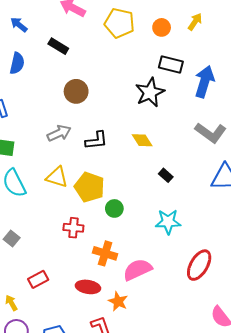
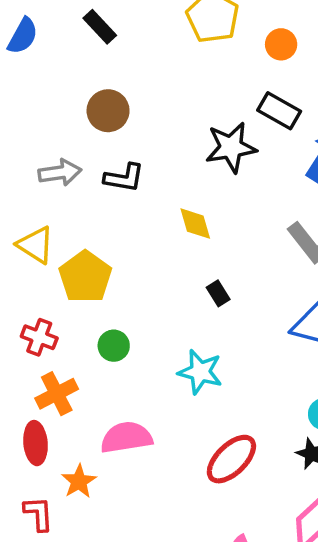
black L-shape: (96, 140) -> (124, 178), moved
green circle: (114, 208) -> (114, 346), moved
orange cross: (105, 253) -> (57, 394), moved, turned 30
red ellipse: (88, 287) -> (36, 443), turned 60

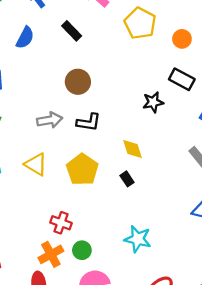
black star: (231, 147) -> (153, 102), size x0.7
yellow pentagon: (85, 277) -> (82, 170), moved
black rectangle: (218, 293) -> (127, 179), moved
red cross: (39, 337) -> (61, 223), moved
green circle: (114, 346) -> (82, 250), moved

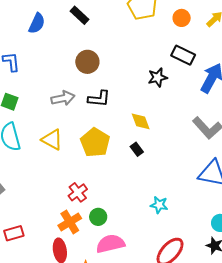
red cross: (61, 223) -> (78, 192), turned 36
cyan star: (138, 239) -> (159, 205), moved, size x0.7

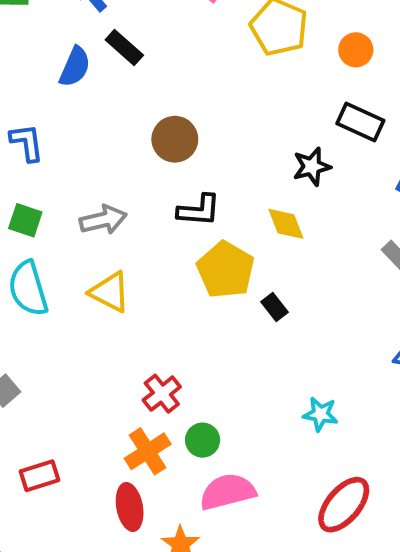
black rectangle: (79, 15) -> (124, 48), moved
gray arrow: (63, 98) -> (103, 220), moved
yellow diamond: (141, 121) -> (286, 224), moved
yellow pentagon: (95, 142) -> (226, 270), moved

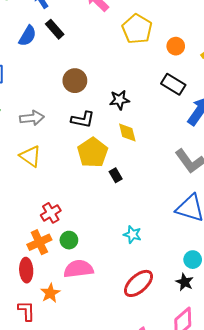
black star: (312, 167) -> (119, 100), moved

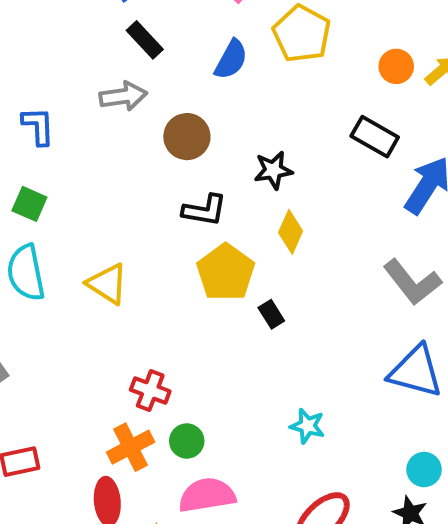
blue semicircle: (27, 36) -> (231, 60), moved
orange circle: (176, 46) -> (396, 66), moved
gray arrow: (32, 118) -> (123, 96), moved
yellow diamond: (127, 132) -> (291, 232), turned 40
red cross: (51, 213) -> (150, 391), turned -36

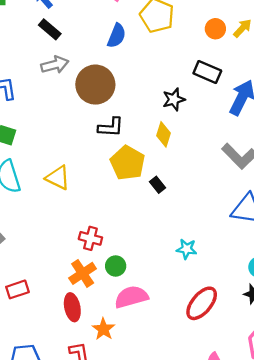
black rectangle: (145, 40) -> (50, 29), moved
brown circle: (187, 137) -> (95, 85), size x1.4
black star: (273, 170) -> (174, 99), moved

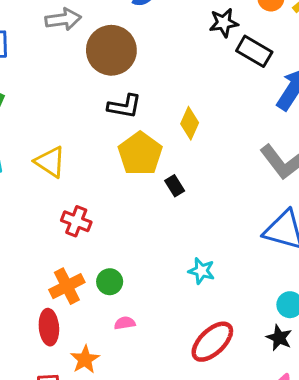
black star: (174, 99) -> (224, 23), moved
red cross: (90, 238) -> (76, 221), moved
pink semicircle: (131, 297) -> (125, 323), size x0.5

